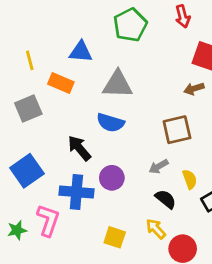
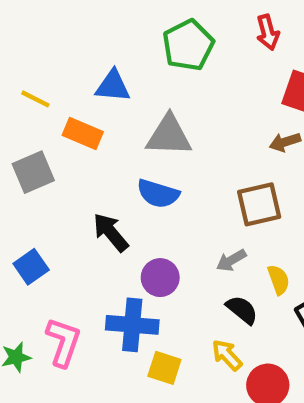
yellow line: (30, 60) -> (35, 99), turned -48
blue square: (27, 171) -> (31, 267), size x0.7
blue cross: (76, 192) -> (132, 325), moved

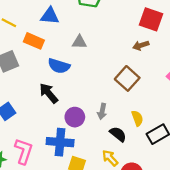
gray triangle: (169, 136) -> (79, 42), size x0.6
blue semicircle: (158, 194) -> (59, 66), moved
brown square: (259, 204) -> (127, 78), turned -35
gray arrow: (231, 260) -> (102, 111), moved, turned -49

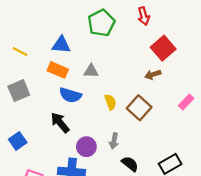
red square: (151, 19) -> (163, 48), turned 30
orange rectangle: (34, 41) -> (58, 70), moved
yellow semicircle: (137, 118) -> (110, 102), moved

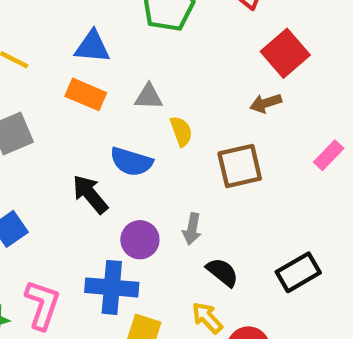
blue semicircle: (70, 95) -> (131, 162), moved
yellow semicircle: (110, 102) -> (181, 131), moved
brown square: (139, 108) -> (240, 166), turned 35

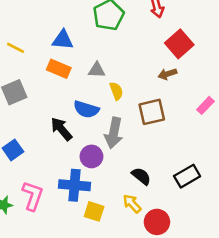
gray arrow: (192, 229) -> (114, 133), moved, size x1.6

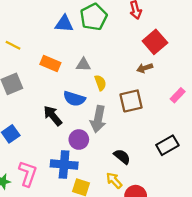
blue triangle: (63, 40) -> (64, 24), moved
black rectangle: (187, 176) -> (167, 145), moved

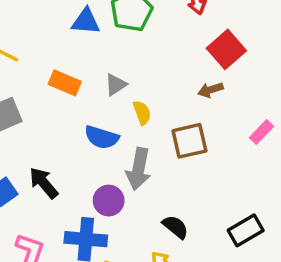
gray triangle: (83, 65) -> (116, 85), turned -35
black arrow: (53, 116) -> (44, 183), moved
black rectangle: (167, 145) -> (246, 230), moved

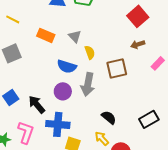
gray triangle: (116, 85) -> (75, 36), turned -40
brown arrow: (211, 90) -> (138, 44), moved
black arrow: (44, 183) -> (37, 104), moved
purple circle: (109, 201) -> (63, 91), moved

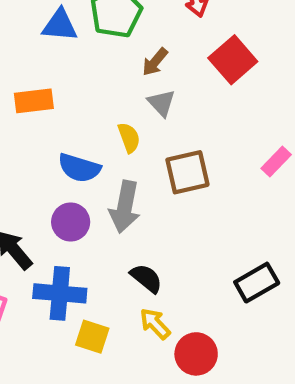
orange rectangle: (46, 35) -> (34, 101), turned -30
gray triangle: (75, 36) -> (161, 103), moved
brown arrow: (138, 44) -> (155, 62), moved, turned -32
black semicircle: (109, 117) -> (146, 278), moved

